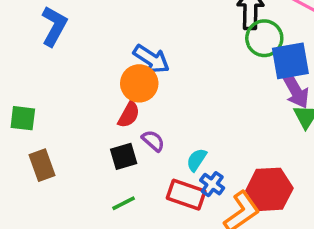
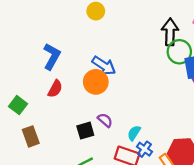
blue L-shape: (54, 26) -> (52, 56), moved
red semicircle: (129, 115) -> (55, 89), moved
green square: (23, 118) -> (18, 105), turned 30

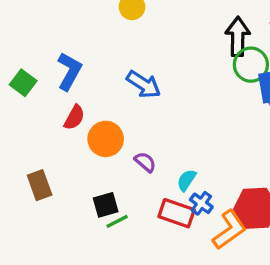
orange circle: (96, 82) -> (106, 139), moved
green square: (18, 105) -> (23, 83), moved
black square: (85, 131) -> (106, 205), moved

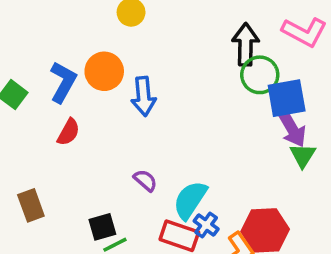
blue arrow: (144, 84) -> (144, 96), turned 52
orange circle: (106, 139) -> (104, 71), moved
cyan semicircle: (187, 180) -> (190, 200), size x1.6

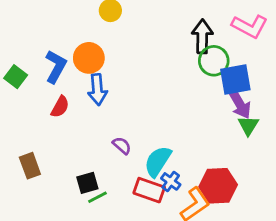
blue arrow: (144, 96) -> (97, 90), moved

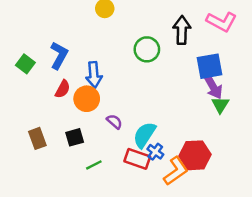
orange circle: (89, 58) -> (87, 99), moved
green circle: (214, 61) -> (147, 49), moved
black square: (87, 183) -> (75, 137), moved

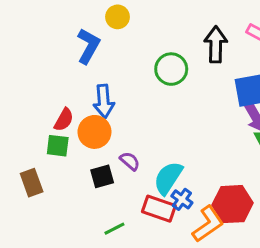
blue L-shape: (59, 55) -> (88, 46), moved
green square: (25, 64) -> (58, 146), moved, turned -30
black square: (75, 137) -> (102, 176), moved
green line: (94, 165) -> (114, 229), moved

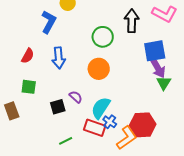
red semicircle: (64, 120) -> (28, 56), moved
orange circle: (94, 132) -> (99, 69), moved

